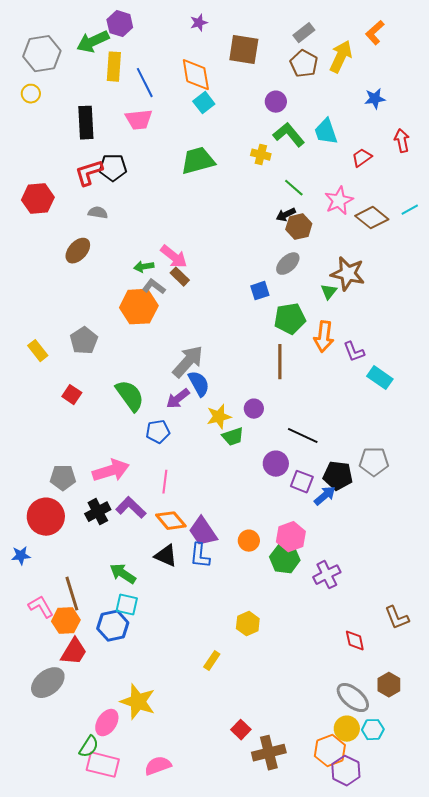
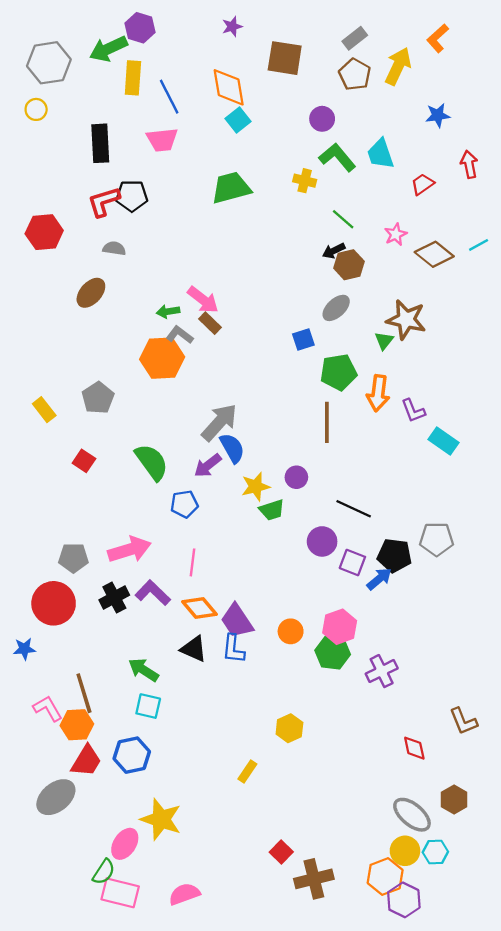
pink star: (339, 201) -> (396, 234), size x0.7
blue hexagon: (113, 626) -> (132, 755), moved

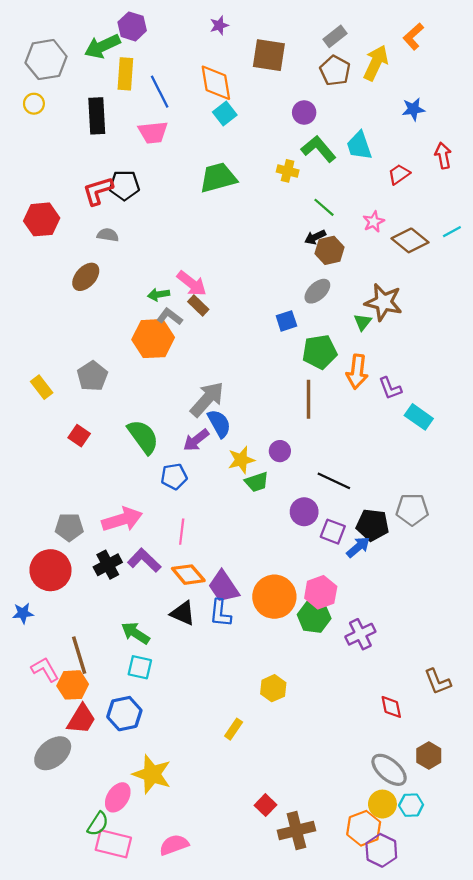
black rectangle: (100, 143) -> (97, 116), moved
orange circle: (291, 631) -> (274, 597), size x1.8

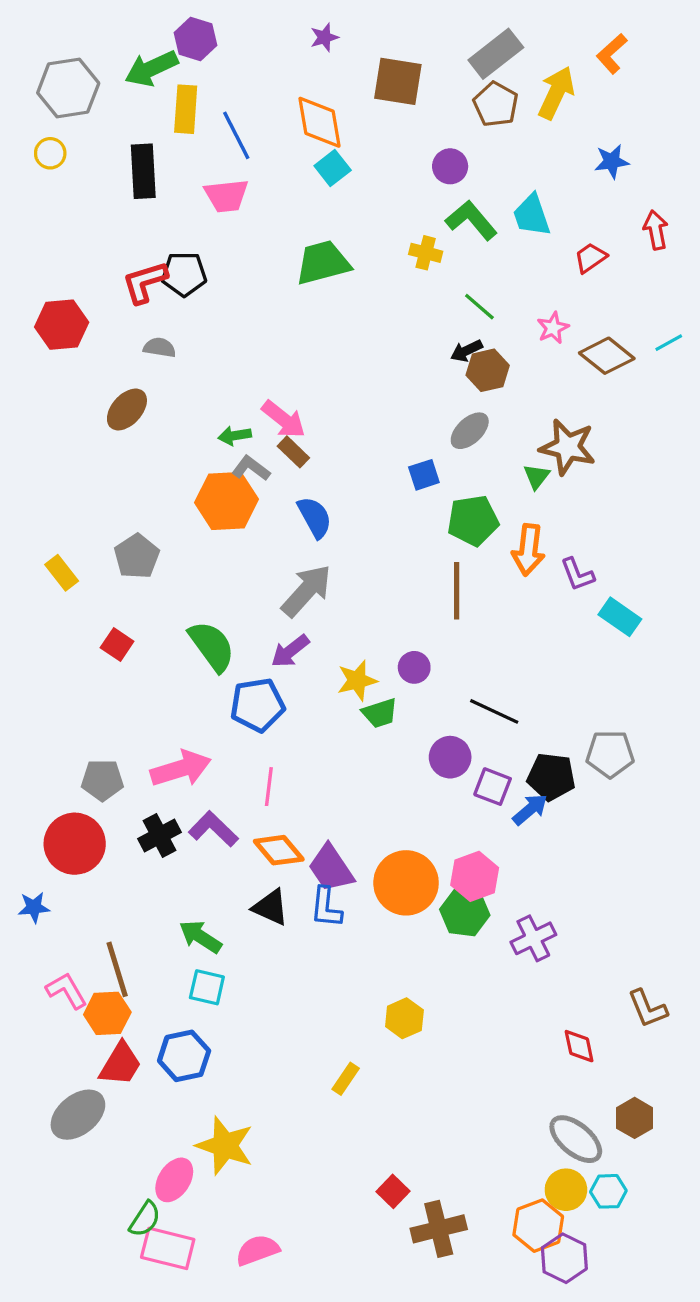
gray rectangle: (335, 36) -> (496, 54), size x1.5
blue semicircle: (219, 424) -> (315, 517), moved
blue pentagon: (174, 476) -> (257, 705), size x1.4

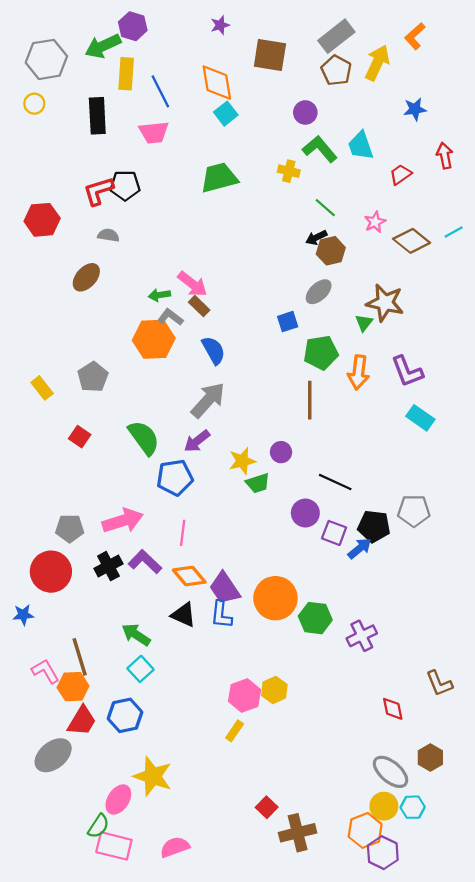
purple L-shape: (577, 574) -> (407, 371), moved, size x1.4
pink hexagon: (475, 876) -> (244, 696), moved
cyan square: (207, 987) -> (140, 669), turned 35

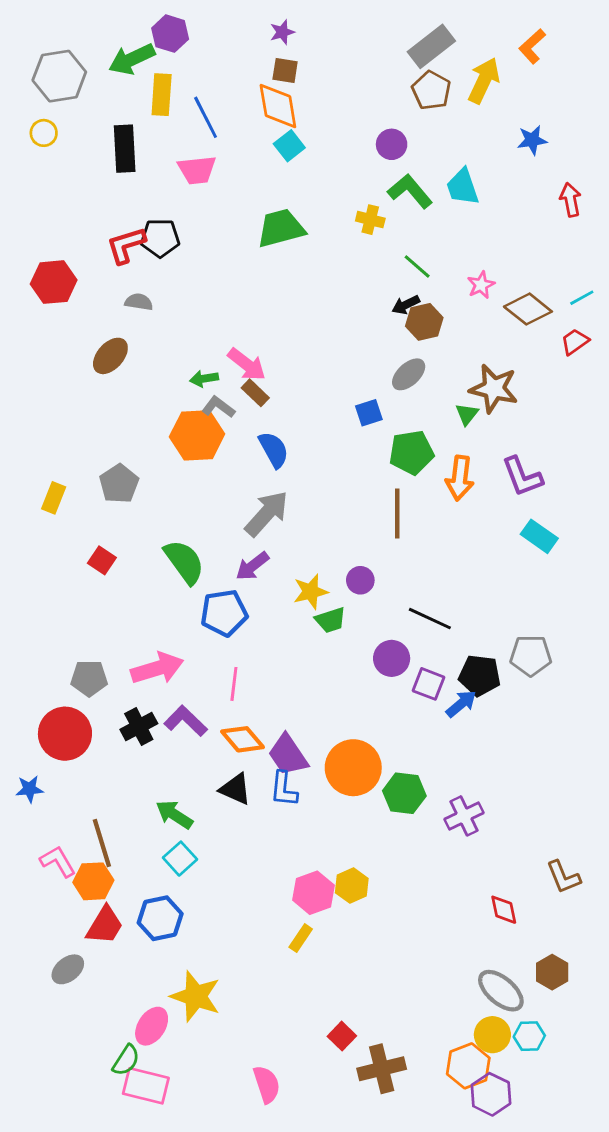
brown square: (270, 55) -> (285, 70), moved, size x0.6
red trapezoid: (400, 174) -> (575, 342), moved
yellow rectangle: (42, 388) -> (54, 498), turned 60
gray ellipse: (53, 755) -> (68, 969), size x0.7
pink semicircle: (175, 847) -> (267, 1084), moved, turned 92

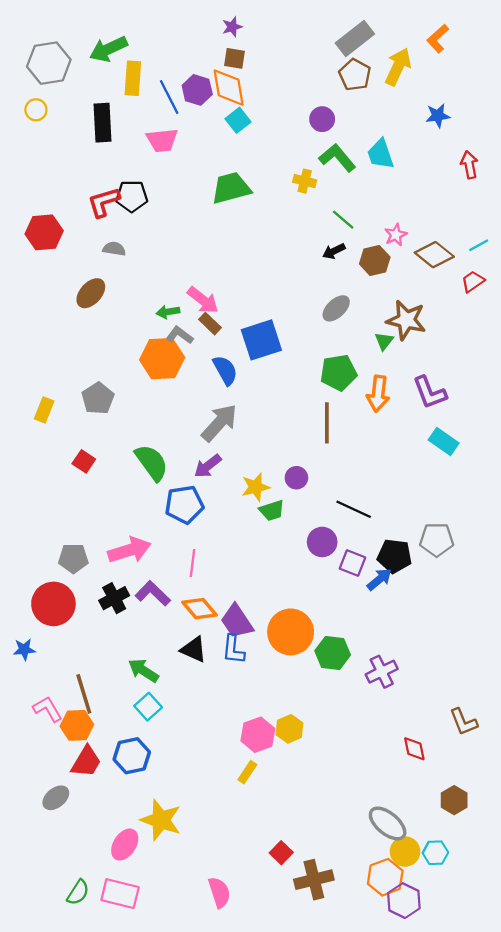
purple hexagon: (170, 34) -> (197, 90), moved
brown hexagon: (424, 322) -> (375, 260), moved
blue square: (369, 413) -> (261, 340), moved, size x1.8
gray ellipse: (501, 991) -> (388, 823), moved
green semicircle: (126, 1060) -> (78, 892), moved

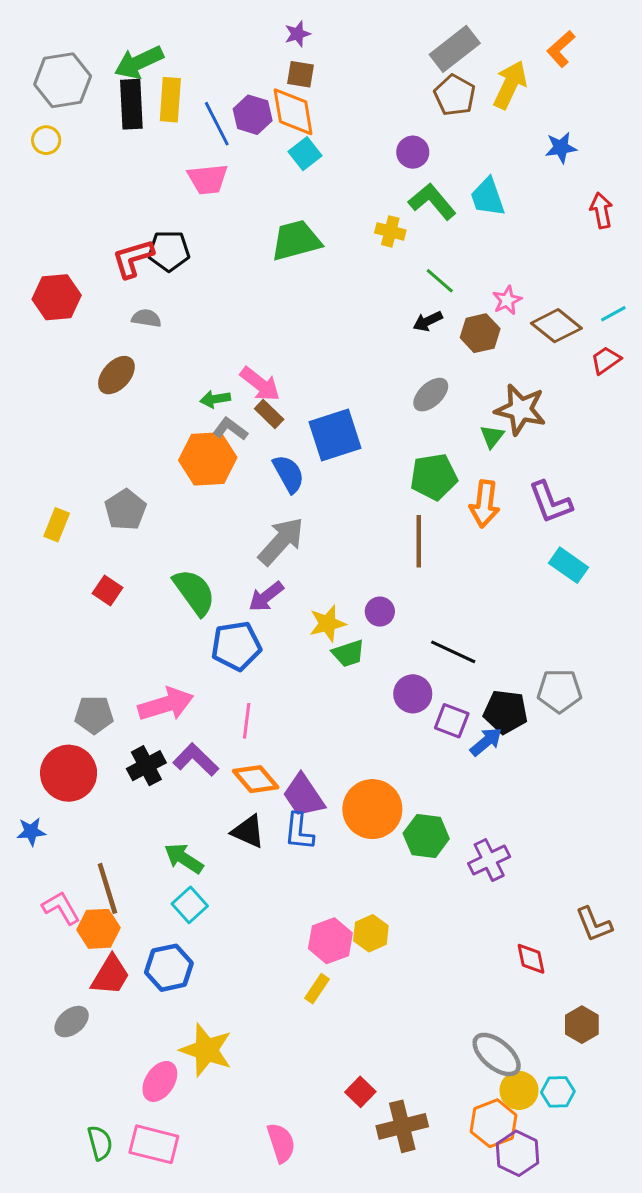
black rectangle: (103, 123) -> (131, 104), moved
green semicircle: (78, 892) -> (100, 1143), turned -48

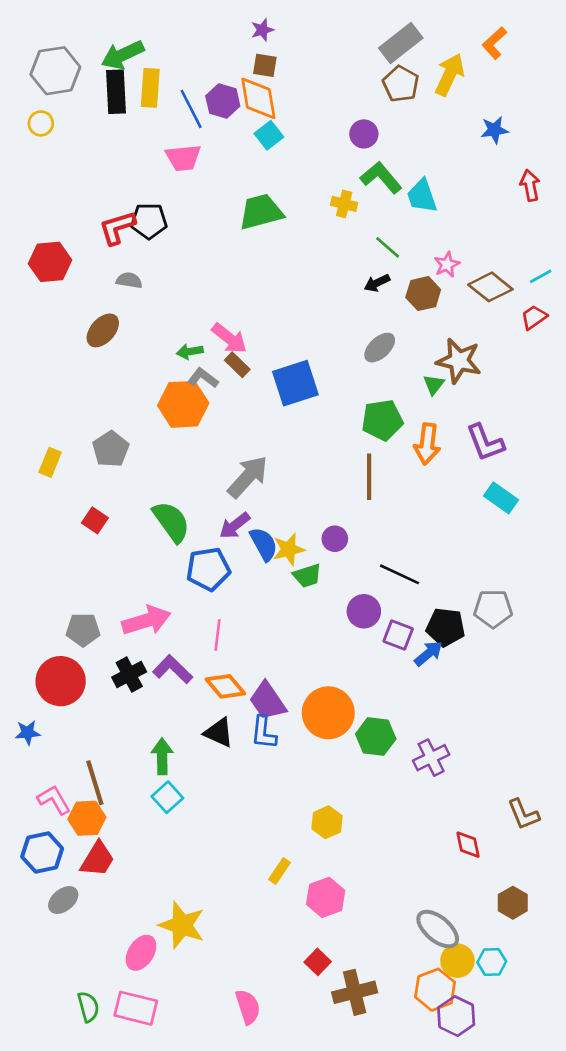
cyan trapezoid: (488, 197) -> (422, 196), moved
blue semicircle: (289, 474) -> (264, 544), moved
green arrow: (184, 858) -> (162, 756), turned 56
pink hexagon: (330, 941) -> (326, 897), moved
blue hexagon: (169, 968) -> (42, 853), moved

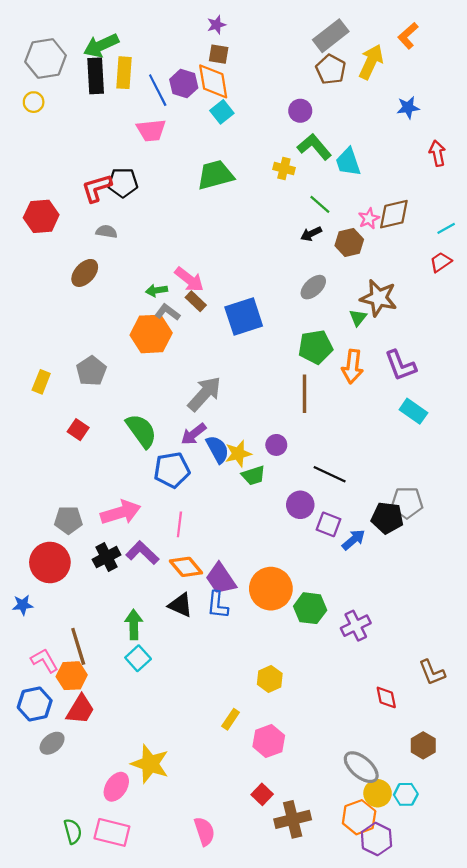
brown diamond: (490, 287) -> (394, 214), moved, turned -52
black pentagon: (446, 627) -> (387, 518), moved

